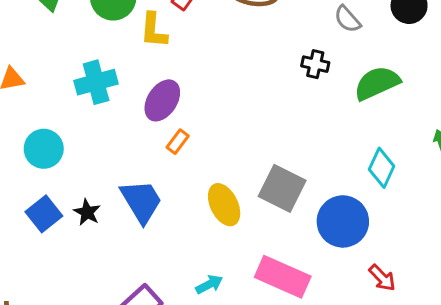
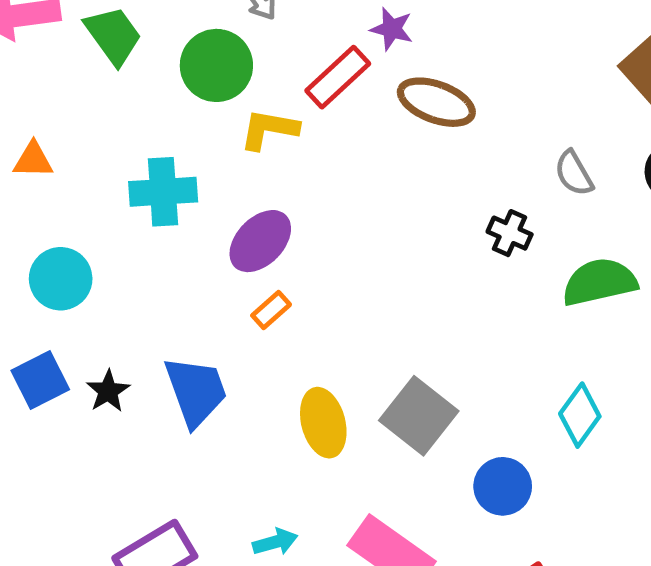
yellow L-shape: (154, 30) -> (269, 129), turned 84
blue circle: (343, 221) -> (503, 486), size x0.7

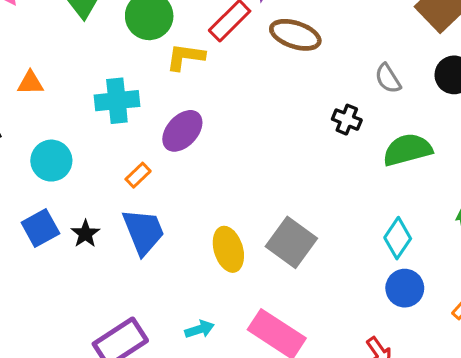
orange rectangle: (271, 310) -> (138, 175), moved
blue circle: (503, 486) -> (405, 288), moved

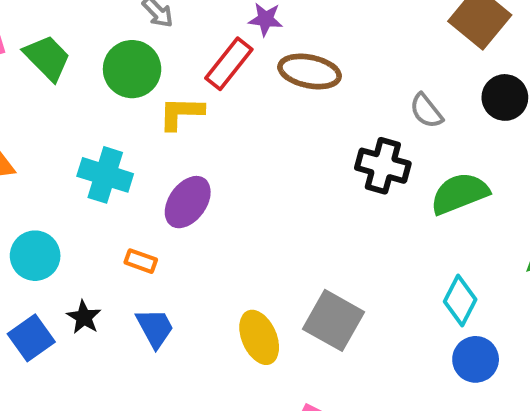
cyan cross: (117, 101) -> (105, 175), turned 30
black cross: (347, 120) -> (383, 166), size x1.5
orange rectangle: (138, 175) -> (141, 261), turned 70
blue trapezoid: (143, 232) -> (155, 328), size x0.7
black star: (85, 234) -> (84, 317), moved

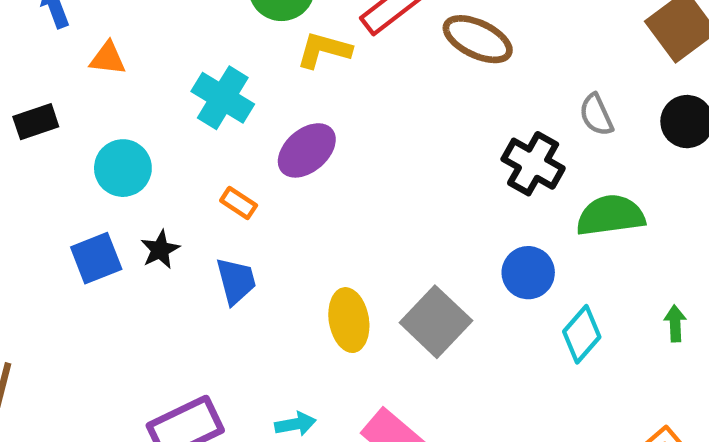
blue circle: (476, 359) -> (528, 273), moved

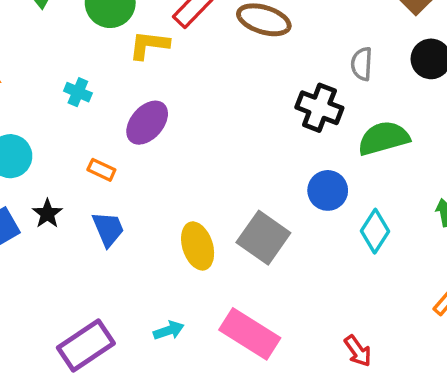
cyan cross: (223, 98) -> (78, 92), size x0.6
gray semicircle: (596, 115) -> (362, 64), turned 36

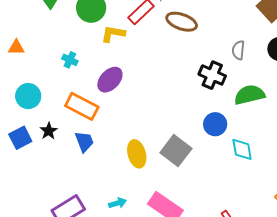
orange rectangle: (101, 170) -> (82, 106), size x2.0
cyan diamond: (375, 231) -> (242, 149), turned -45

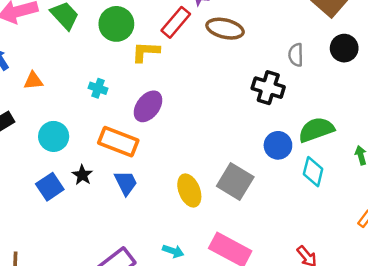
green semicircle: (249, 95) -> (316, 130), moved
cyan diamond: (242, 149) -> (313, 172), turned 30
cyan arrow: (118, 203) -> (173, 251), turned 42

